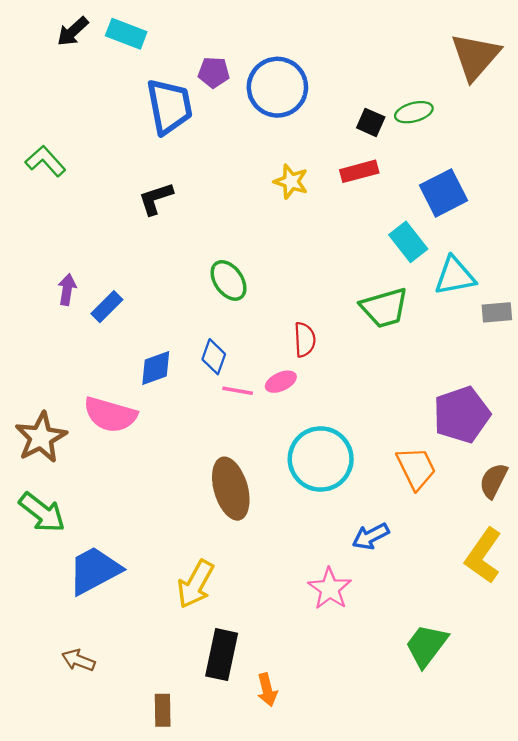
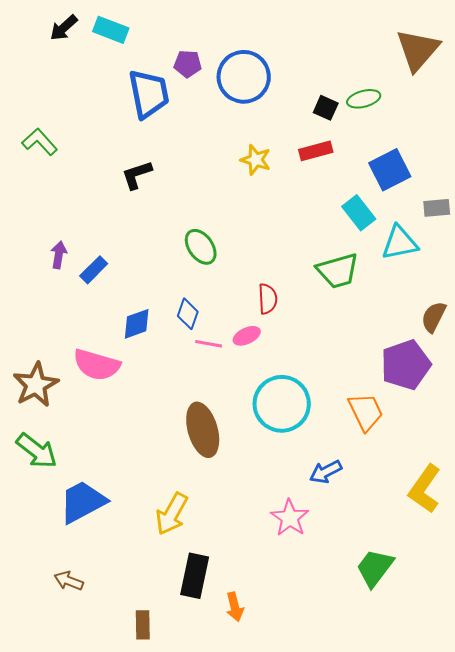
gray rectangle: (497, 312) -> (437, 208), moved
brown semicircle: (493, 481) -> (434, 317), moved

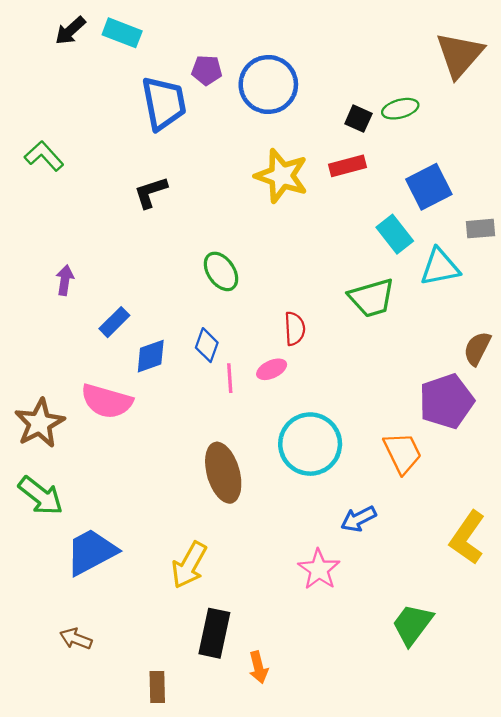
yellow star: (256, 160) -> (281, 176), size x1.6
blue rectangle: (94, 270) -> (114, 322), moved
pink line: (209, 344) -> (230, 378), turned 76

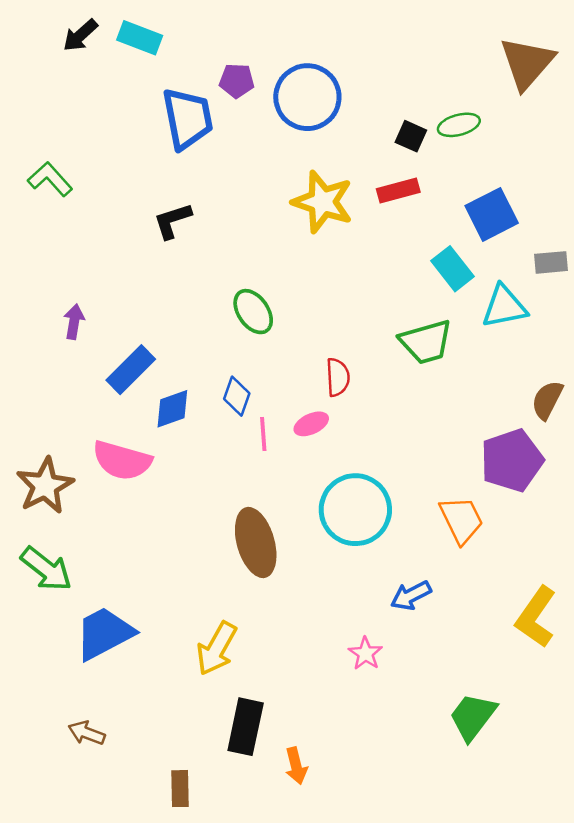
blue rectangle: (114, 322) -> (131, 370), size x1.4
pink star: (319, 569) -> (365, 654), size x0.7

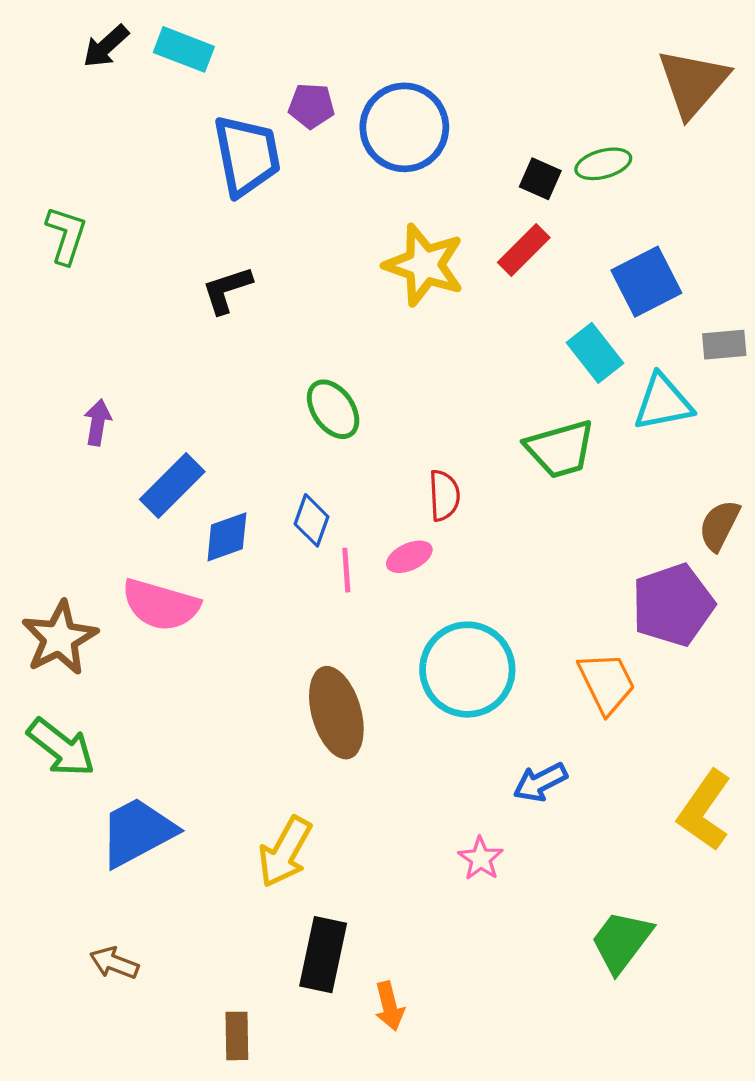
green L-shape: (50, 179) -> (66, 235), turned 60
red rectangle: (398, 190) -> (524, 250), turned -30

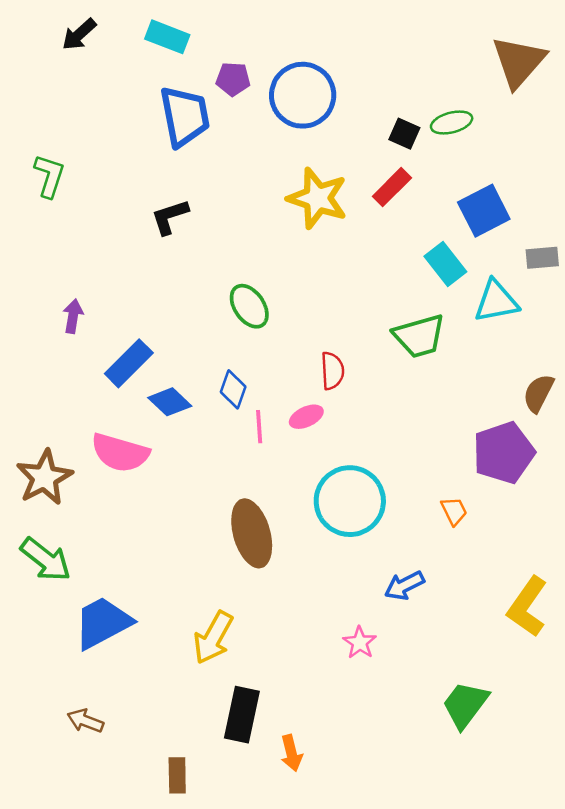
cyan rectangle: (184, 49) -> (167, 37), moved
blue diamond: (227, 537) -> (170, 402), turned 63
orange trapezoid: (607, 683) -> (454, 511), size x0.6

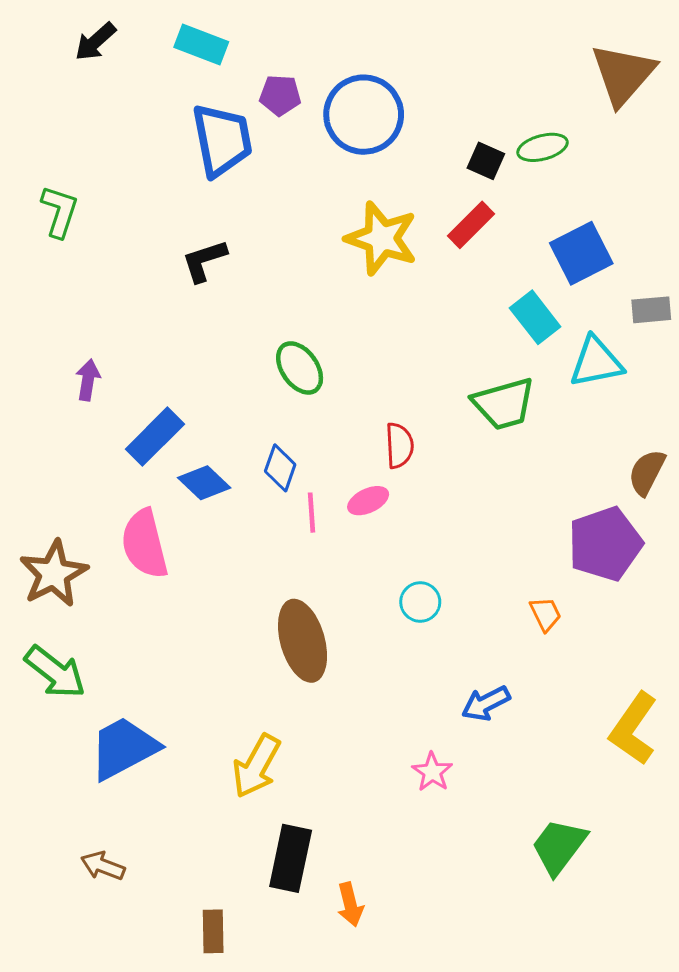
pink semicircle: (120, 453) -> (145, 544), turned 60
cyan circle: (350, 501) -> (420, 602), size x0.5

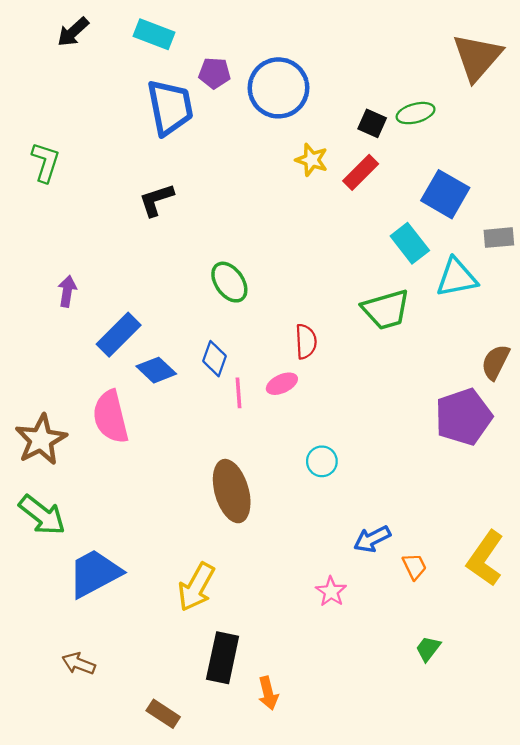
yellow star: (382, 238) -> (312, 160), moved, size x0.6
blue square: (581, 253) -> (445, 194), turned -33
orange trapezoid: (545, 614) -> (414, 566), moved
green trapezoid: (559, 846) -> (428, 649), size x0.6
brown rectangle: (213, 931) -> (163, 714), turned -56

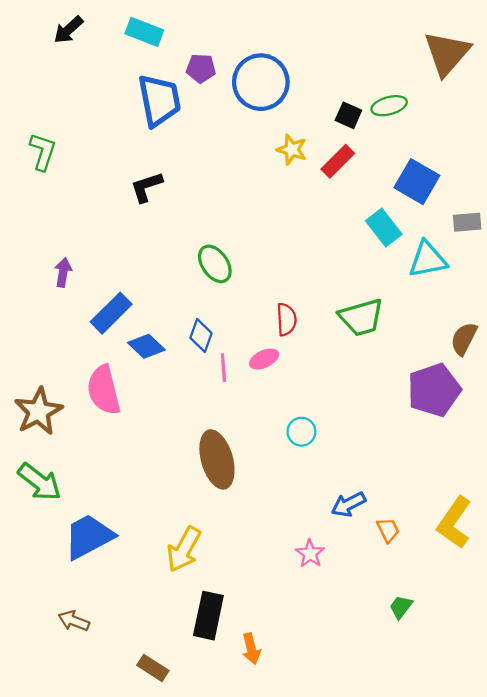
green trapezoid: (386, 309) -> (361, 317), moved

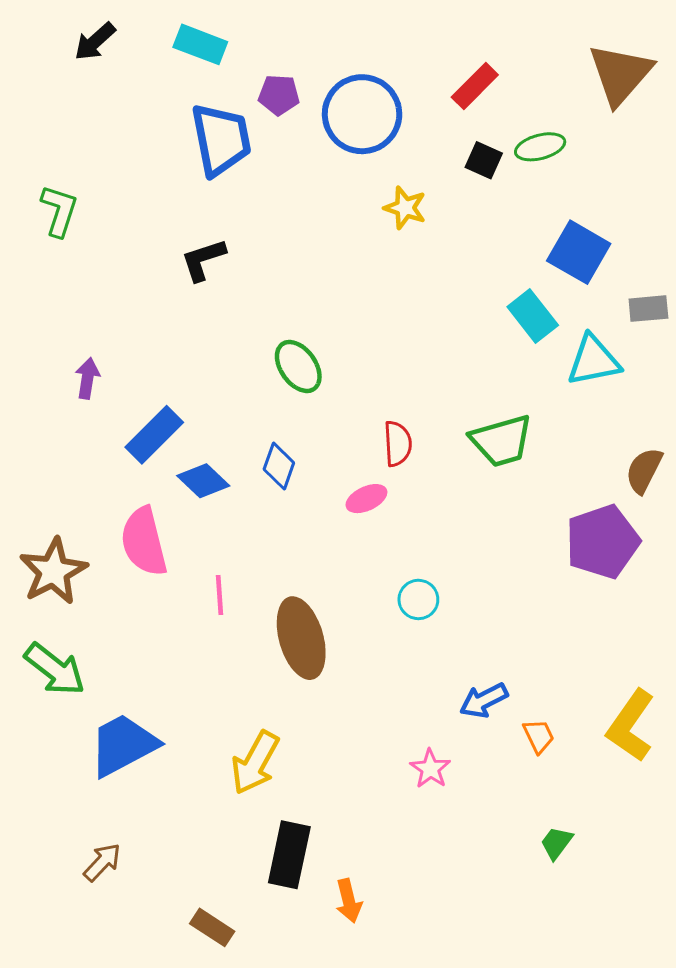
red rectangle: (338, 161) -> (475, 86), moved
pink line: (223, 368) -> (220, 595), moved
brown arrow: (74, 621) -> (102, 862), turned 112

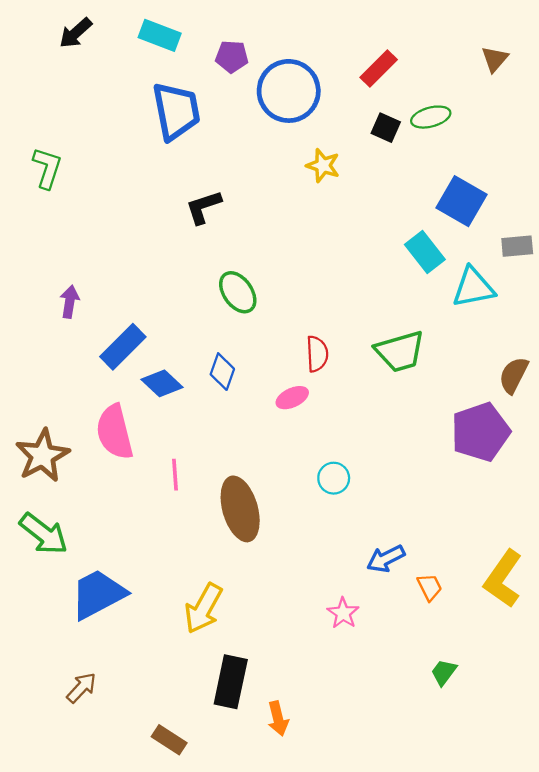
brown triangle: (620, 74) -> (495, 59), size x0.5
purple pentagon: (279, 95) -> (232, 57), moved
black L-shape: (203, 260) -> (203, 207), moved

